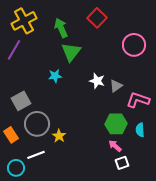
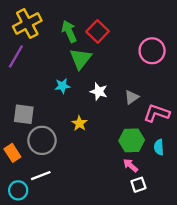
red square: (97, 18) -> (98, 31), moved
white star: (97, 81) -> (99, 92), moved
gray square: (21, 101) -> (24, 114), turned 36
yellow star: (59, 136) -> (79, 123), moved

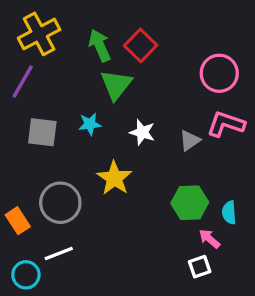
pink L-shape: (157, 113) -> (226, 124), moved
gray square: (24, 114) -> (42, 132), moved
yellow star: (79, 123) -> (114, 178), size x1.5
pink arrow: (130, 165) -> (209, 239), moved

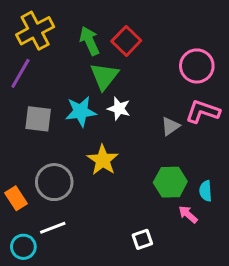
cyan star: (90, 124) -> (81, 112), size x1.5
white star: (142, 132) -> (119, 109), moved
white square: (200, 267) -> (142, 239), moved

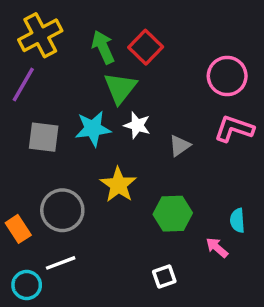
gray triangle: (170, 126) -> (180, 146), moved
green hexagon: (170, 182) -> (173, 214), moved

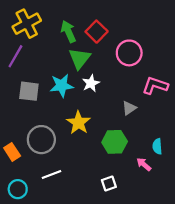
pink circle: (227, 76) -> (129, 53), moved
white star: (137, 125) -> (91, 83), turned 30
gray triangle: (180, 146) -> (129, 108), moved
white line: (61, 263) -> (51, 174), moved

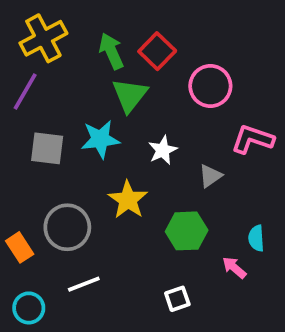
white star: (91, 83) -> (163, 150), moved

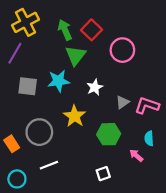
pink L-shape: (253, 139) -> (147, 105), moved

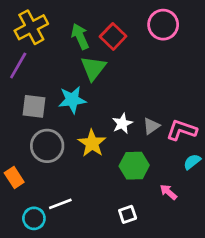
pink circle: (122, 50) -> (163, 25), moved
white star: (95, 87) -> (122, 123), moved
gray circle: (39, 132) -> (47, 146), moved
cyan semicircle: (149, 138) -> (192, 162), moved, turned 56
cyan circle: (17, 179) -> (34, 218), moved

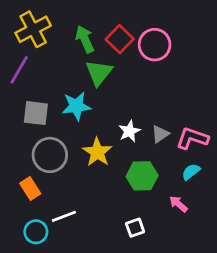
pink circle: (163, 25) -> (155, 45), moved
cyan semicircle: (192, 162) -> (191, 172), moved
orange rectangle: (14, 178) -> (30, 188), moved

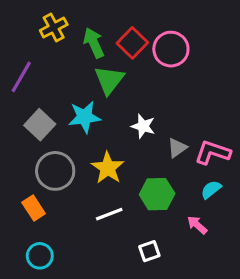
yellow cross: (33, 29) -> (54, 27), moved, size x0.7
gray square: (36, 113) -> (40, 125), turned 36
white star: (129, 131) -> (143, 126), moved, turned -30
white line: (64, 216) -> (109, 214), moved

